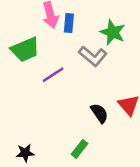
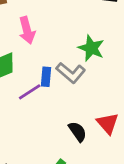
blue rectangle: (69, 23) -> (46, 77), moved

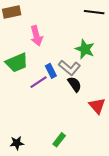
blue rectangle: (46, 77) -> (51, 71), turned -32
black semicircle: (78, 132) -> (75, 84), moved

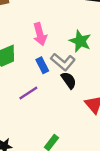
pink arrow: (36, 36) -> (40, 34), moved
purple line: (38, 82) -> (28, 93), moved

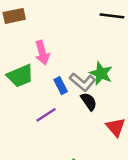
pink arrow: (40, 34) -> (42, 53), moved
green star: (80, 41) -> (101, 73), moved

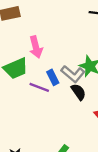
purple line: (46, 115) -> (39, 87), moved, turned 54

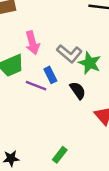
gray L-shape: (73, 74) -> (69, 54), moved

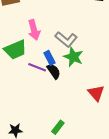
green star: (90, 63) -> (73, 57), moved
black semicircle: (78, 90) -> (54, 71), moved

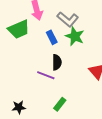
purple line: (37, 67) -> (46, 75), moved
black semicircle: (54, 71) -> (57, 62), moved, turned 35

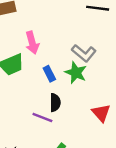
gray L-shape: (68, 19) -> (84, 53), moved

